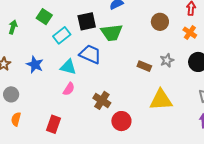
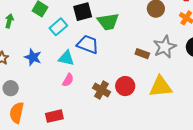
gray star: (167, 60) -> (165, 47), size x1.6
orange semicircle: (16, 119) -> (17, 113), size x1.5
red circle: (121, 121) -> (125, 86), moved
red rectangle: (54, 124) -> (54, 116), turned 60

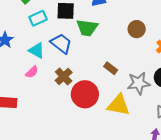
gray star: (165, 47) -> (139, 83), moved
red circle: (125, 86) -> (85, 94), size x1.4
brown cross: (102, 90) -> (64, 76), moved

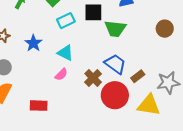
blue trapezoid: (61, 44) -> (115, 64), moved
brown rectangle: (111, 68) -> (138, 76), moved, turned -72

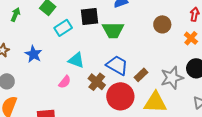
cyan triangle: (65, 53) -> (76, 60), moved

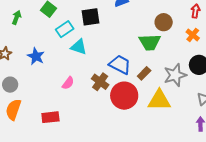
green trapezoid: (113, 30) -> (150, 42), moved
cyan triangle: (76, 60) -> (79, 47), moved

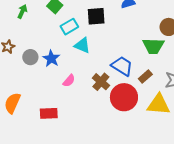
blue star: (36, 56) -> (51, 58), moved
gray circle: (10, 85) -> (30, 57), moved

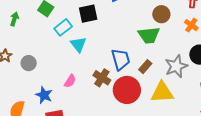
cyan triangle: (82, 45) -> (78, 44), turned 36
blue star: (51, 58) -> (44, 95), moved
blue trapezoid: (122, 66) -> (121, 59), turned 50

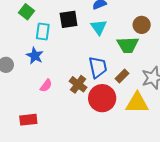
cyan rectangle: (63, 27) -> (43, 32), turned -48
cyan triangle: (78, 44) -> (99, 27), moved
blue star: (44, 95) -> (35, 56), moved

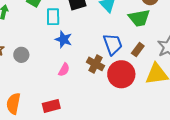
blue star: (35, 56) -> (64, 39), moved

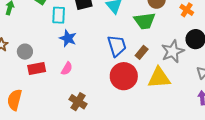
brown cross: (95, 64) -> (78, 102), moved
red rectangle: (51, 106) -> (37, 69), moved

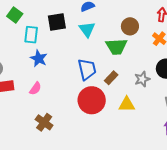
gray star: (173, 51) -> (142, 79), size x0.7
yellow triangle: (159, 78) -> (127, 104), size x0.7

